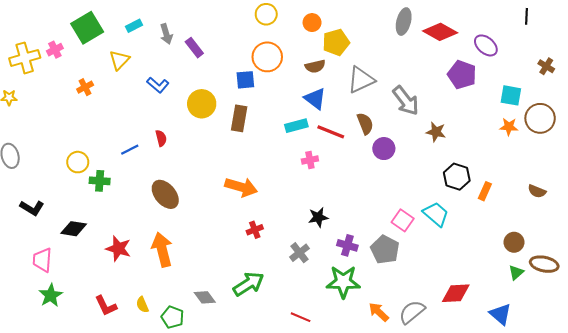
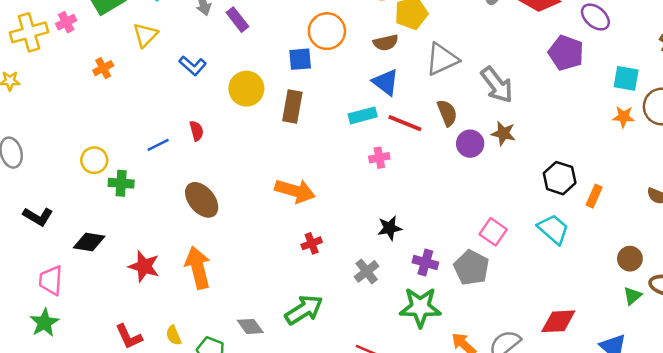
brown star: (436, 132) -> (503, 133), moved
cyan trapezoid: (436, 214) -> (553, 229), moved
green star: (51, 295) -> (44, 323), moved

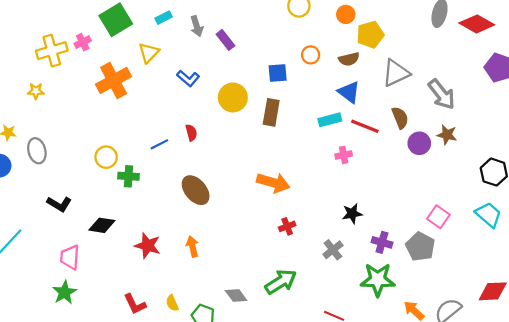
orange circle: (327, 31) -> (311, 55), moved, size x0.6
orange cross: (103, 68) -> (114, 80), size x2.0
orange arrow: (198, 268) -> (192, 247), size x0.6

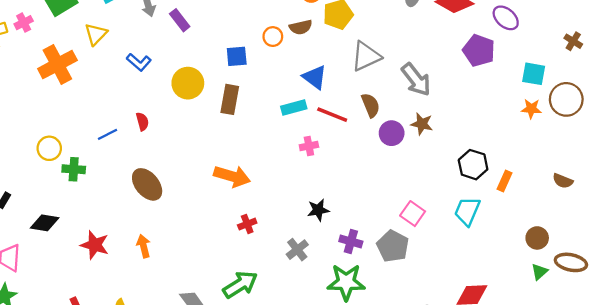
brown semicircle: (349, 59) -> (301, 27), moved
cyan trapezoid: (488, 215) -> (467, 211), turned -108

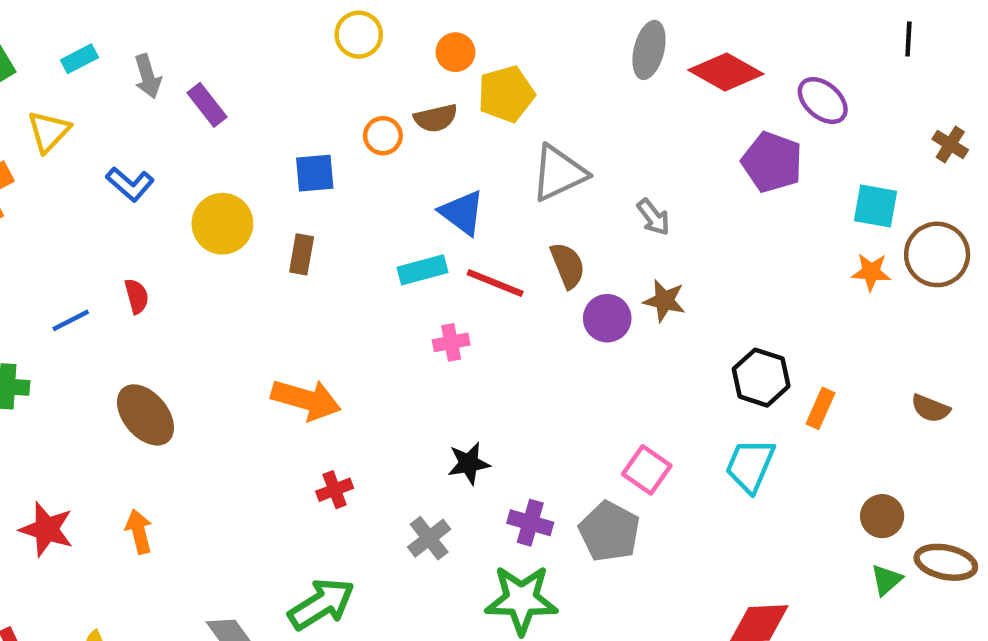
gray arrow: (416, 80) -> (653, 217), size x0.6
brown rectangle: (230, 99) -> (302, 254), size x0.7

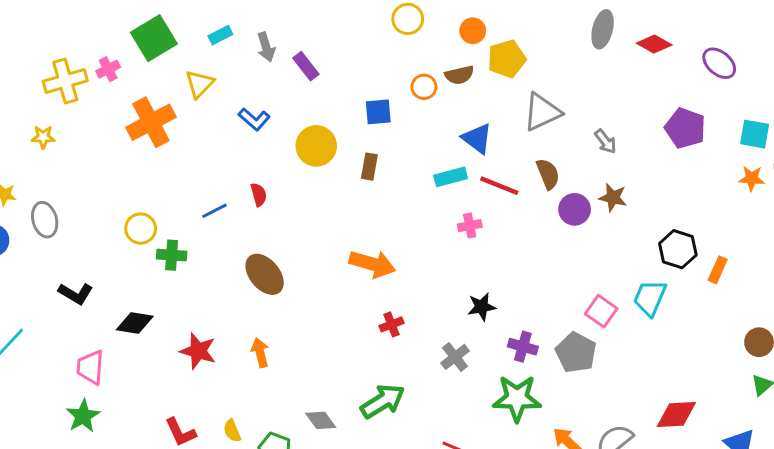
red diamond: (726, 72) -> (654, 44), size x0.7
purple pentagon: (772, 162) -> (685, 128), moved
cyan trapezoid: (750, 466) -> (650, 298), moved

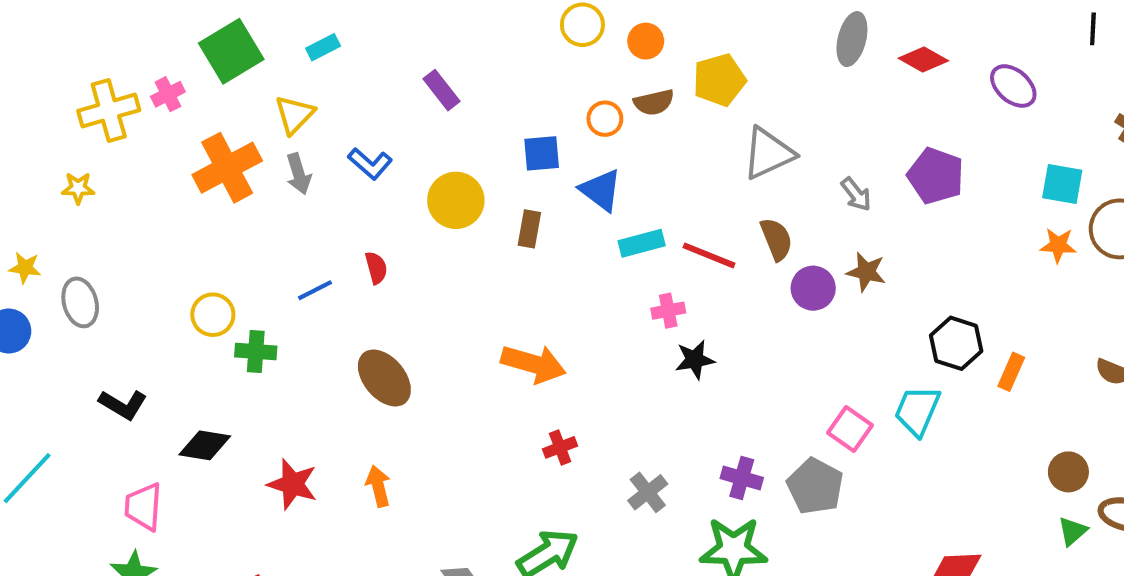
orange circle: (473, 31) -> (646, 41), moved
gray arrow: (266, 47) -> (299, 174), moved
purple pentagon: (685, 128) -> (936, 176), moved
blue triangle: (477, 138) -> (601, 190), moved
black star: (482, 307) -> (695, 360), moved

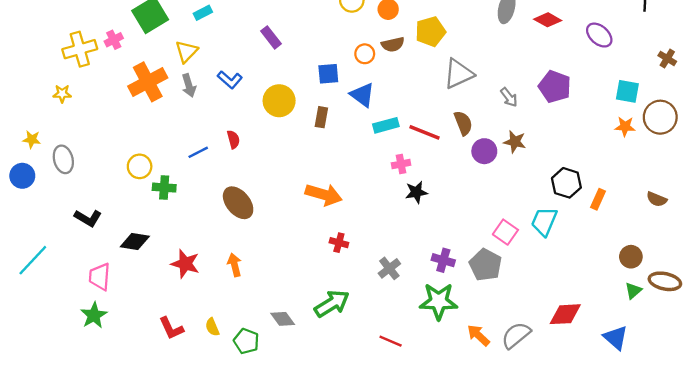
red cross: (560, 447) -> (339, 243), turned 36

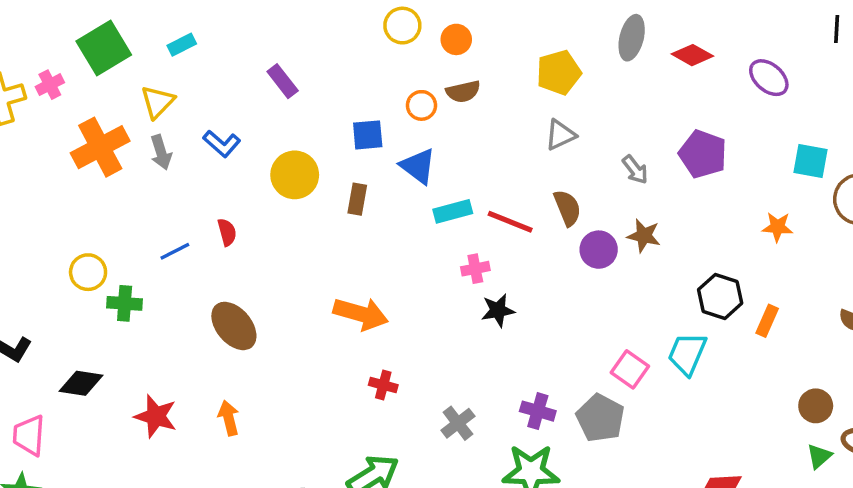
yellow pentagon: (430, 32) -> (559, 72), moved
gray triangle: (459, 74) -> (560, 135), size x0.7
orange star: (625, 127) -> (778, 227), moved

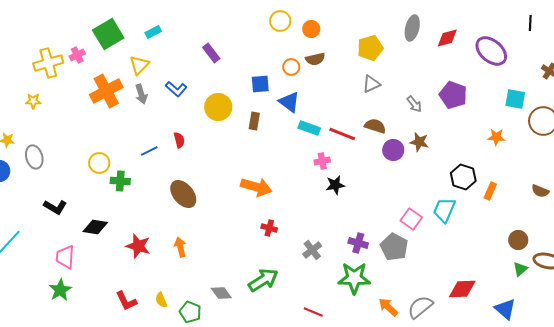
red diamond: (692, 55) -> (447, 38), turned -45
purple ellipse: (769, 78) -> (491, 51), size x1.4
brown semicircle: (567, 208) -> (375, 126), turned -50
cyan rectangle: (453, 211) -> (309, 128), turned 35

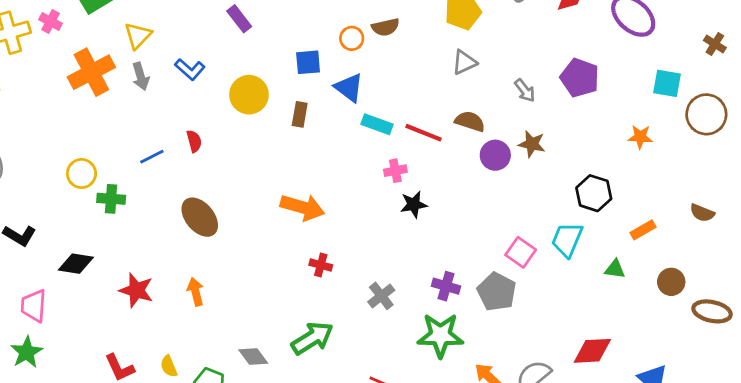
pink cross: (77, 55) -> (51, 21), turned -35
orange rectangle: (490, 191) -> (643, 230), moved, turned 36
green triangle: (520, 269) -> (615, 269), moved, turned 49

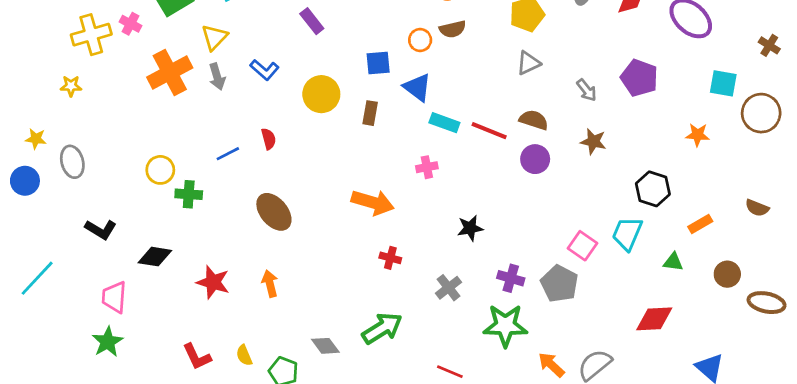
purple circle: (495, 155) -> (535, 159), moved
pink cross: (395, 171) -> (427, 167), moved
black star: (414, 204) -> (470, 228), moved
red diamond: (592, 351) -> (654, 319), moved

